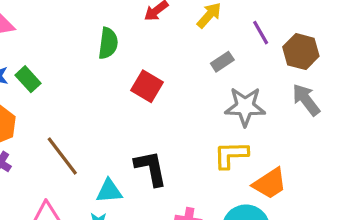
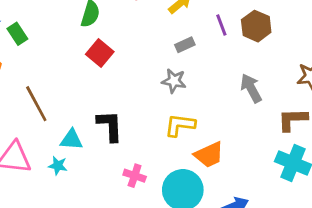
brown hexagon: (301, 52) -> (256, 26), moved
red square: (147, 86) -> (100, 53), moved
gray star: (245, 107) -> (174, 81), moved, size x0.7

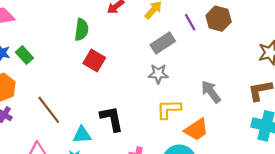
gray rectangle: (185, 45) -> (163, 43), size x1.5
gray arrow: (251, 88) -> (211, 92), moved

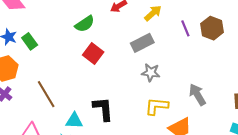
green semicircle: (81, 30) -> (85, 24), turned 42
gray rectangle: (163, 43) -> (142, 43), moved

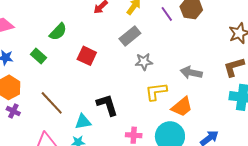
green semicircle: (85, 24) -> (58, 32), moved
green rectangle: (30, 41) -> (39, 56), moved
gray arrow: (197, 95) -> (191, 73), turned -35

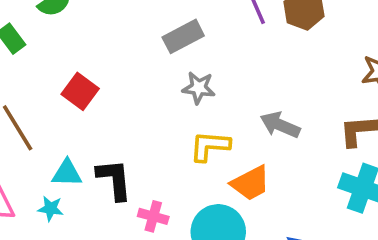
red square: (87, 56) -> (80, 91), moved
black L-shape: (107, 105) -> (114, 179), moved

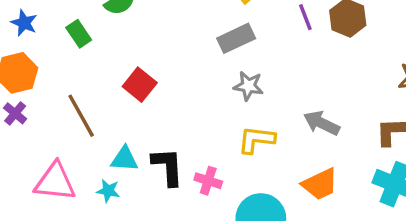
orange trapezoid: (251, 183) -> (320, 184), moved
pink cross: (153, 216) -> (208, 181), moved

